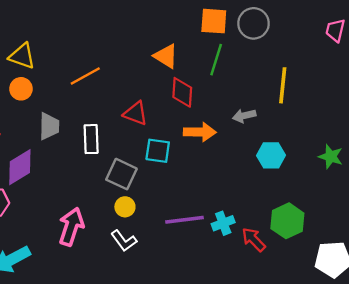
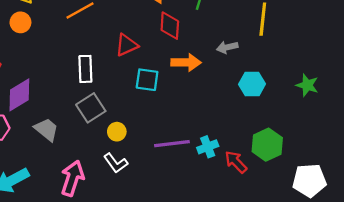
red triangle: (135, 113) -> (127, 45), turned -45
gray trapezoid: (49, 126) -> (46, 130), moved, turned -52
gray square: (121, 174) -> (91, 108), moved, turned 32
pink arrow: (71, 227) -> (72, 178), moved

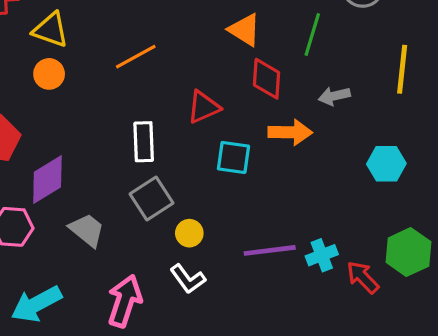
gray arrow: (227, 47) -> (334, 96), moved

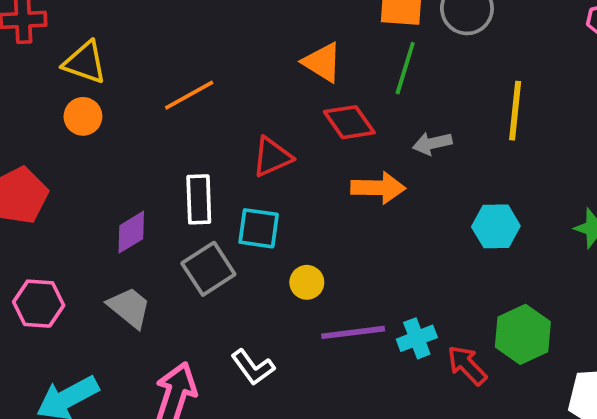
red diamond: (267, 79) -> (349, 122), turned -39
cyan square: (233, 157) -> (259, 228), moved
purple diamond: (47, 180) -> (131, 232), moved, size x0.7
yellow circle: (189, 233) -> (307, 282), moved

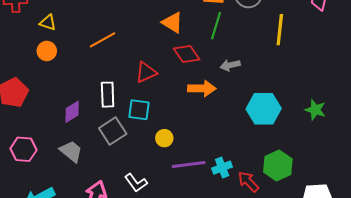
yellow triangle: (85, 62) -> (48, 23), size x0.7
yellow line: (515, 111) -> (280, 30), moved
cyan hexagon: (496, 226) -> (264, 109), size x1.4

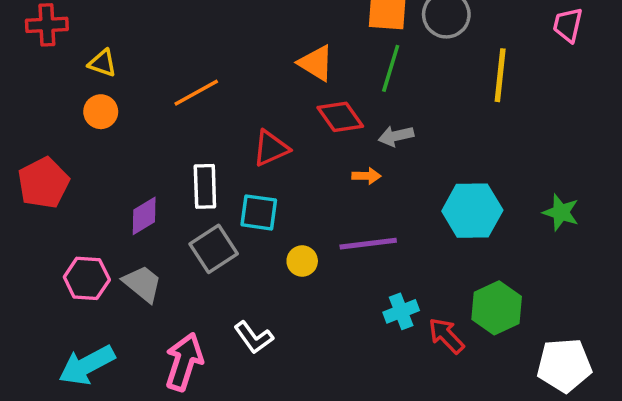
gray arrow: (230, 65) -> (396, 136), moved
orange arrow: (202, 88) -> (366, 176), size x0.6
pink hexagon: (23, 149) -> (87, 278), moved
purple line: (189, 164) -> (368, 244), moved

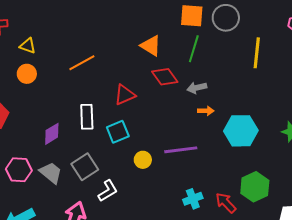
orange arrow: (366, 176) -> (206, 111), moved
cyan square: (259, 212) -> (118, 132), turned -30
gray square: (214, 249) -> (85, 167), moved
cyan cross: (401, 311) -> (193, 199), moved
white L-shape: (254, 337) -> (108, 191), moved, turned -85

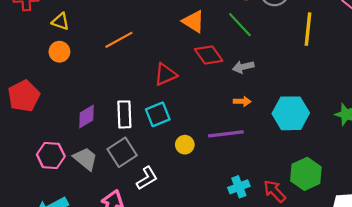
green line: (194, 49) -> (240, 25), turned -60
orange arrow: (206, 111) -> (242, 101), moved
white rectangle: (87, 117) -> (124, 114), moved

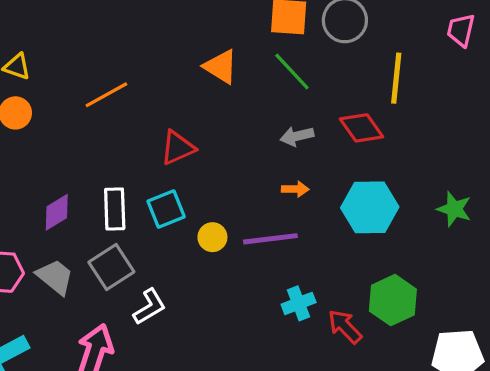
red diamond: (209, 55) -> (361, 128), moved
yellow circle: (185, 145) -> (212, 237), moved
cyan cross: (239, 187) -> (299, 303), moved

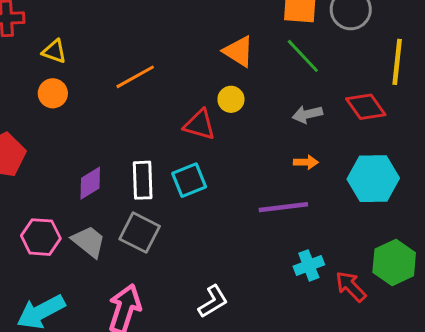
red triangle: (178, 148) -> (200, 125), turned 40
yellow circle: (212, 237) -> (231, 99), moved
gray square: (111, 267) -> (140, 233), turned -30
white L-shape: (149, 307) -> (213, 301), moved

